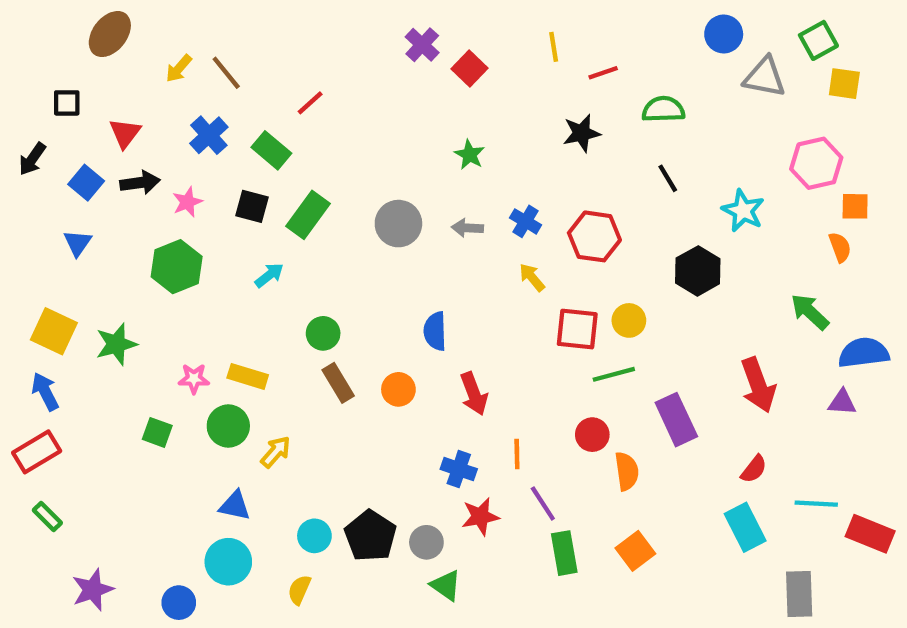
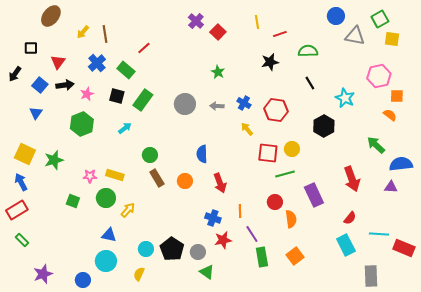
brown line: (226, 73) -> (105, 34), turned 30
orange semicircle: (840, 247) -> (390, 115), turned -32

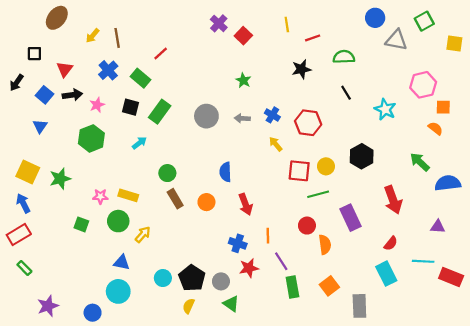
yellow square: (392, 39) -> (454, 43), moved
black hexagon: (324, 126) -> (362, 156), moved
purple triangle: (391, 187) -> (438, 227), moved
yellow semicircle: (139, 274) -> (189, 306), moved
gray rectangle: (371, 276) -> (359, 306), moved

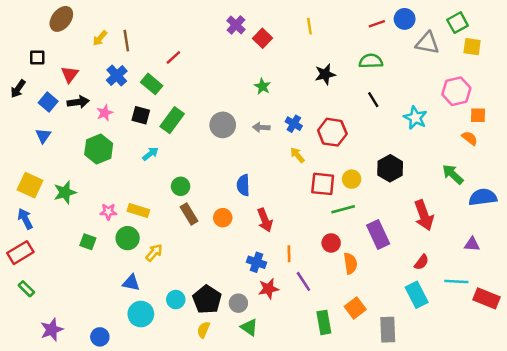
red line: (313, 38) -> (377, 24), moved
yellow square: (454, 43) -> (472, 47), moved
green rectangle: (292, 287) -> (324, 322), moved
cyan circle: (118, 291) -> (141, 314), moved

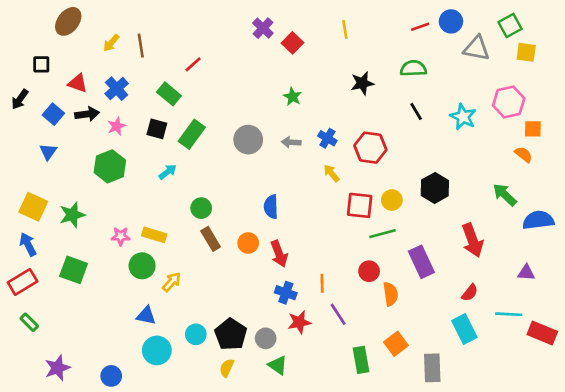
red triangle: (70, 74) -> (78, 83), turned -48
blue cross: (117, 76) -> (117, 89), moved
cyan star: (415, 118) -> (463, 117), moved
red arrow: (265, 220) -> (279, 254), moved
green square: (88, 242) -> (74, 270), moved, size x1.5

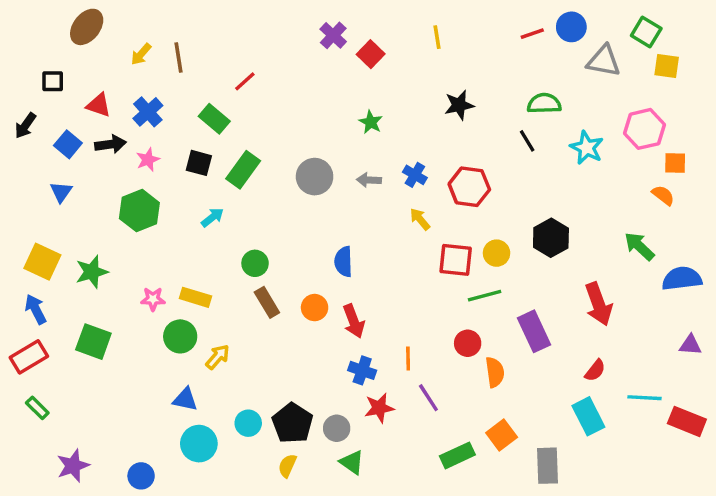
green square: (510, 25) -> (646, 32), turned -30
green semicircle: (413, 68) -> (544, 103), moved
purple triangle: (526, 273) -> (690, 345), moved
green rectangle: (361, 360) -> (457, 455), turned 75

